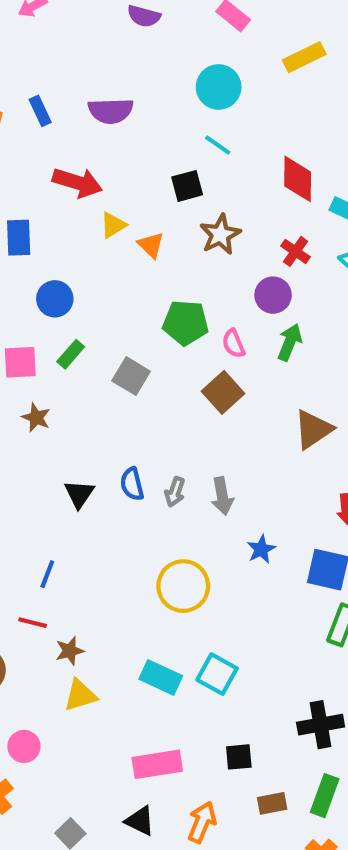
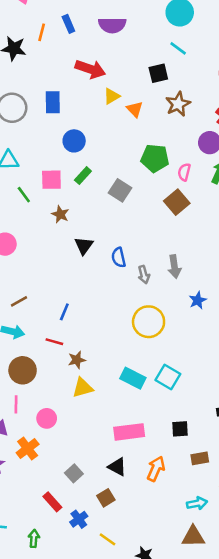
pink semicircle: (234, 344) -> (184, 172), turned 36
gray arrow: (175, 492) -> (144, 275), moved, turned -36
black triangle: (79, 494) -> (84, 246), moved

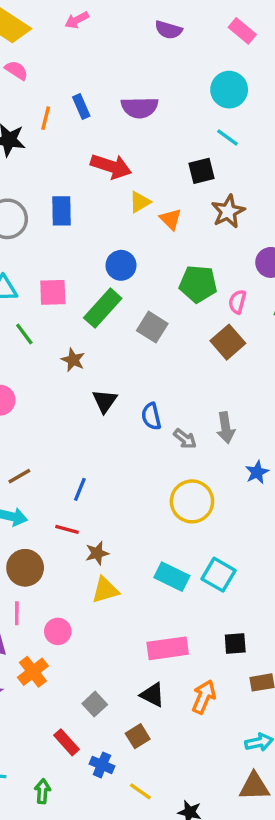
blue circle: (74, 141) -> (121, 265), moved
green rectangle: (83, 176) -> (103, 308), size x1.6
pink square: (51, 180) -> (53, 292), moved
gray arrow: (144, 275) -> (185, 439), turned -36
blue cross: (79, 519) -> (102, 765), turned -30

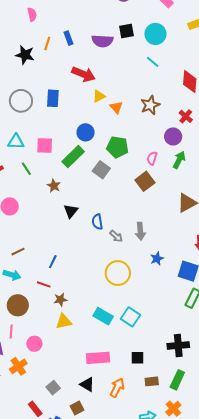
pink semicircle: (16, 70) -> (32, 14), turned 40
black square: (202, 171) -> (127, 31), moved
green pentagon: (198, 284) -> (117, 147), moved

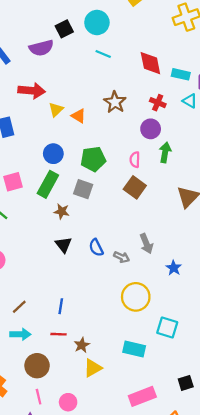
brown star: (54, 186) -> (62, 211), moved
cyan square: (130, 317) -> (167, 328), moved

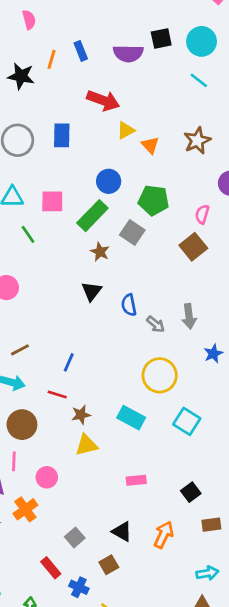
cyan rectangle: (134, 349) -> (131, 418), moved
black square: (186, 383) -> (191, 492), turned -35
pink rectangle: (142, 396) -> (136, 480), moved, size x0.6

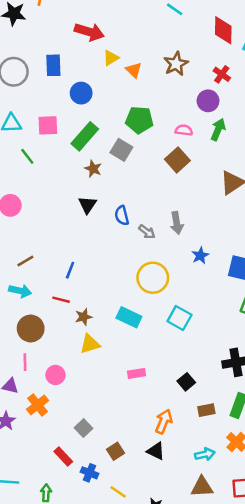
blue circle: (109, 181) -> (81, 93), moved
pink semicircle: (202, 214) -> (184, 130), turned 84
black triangle: (122, 532) -> (156, 451), moved

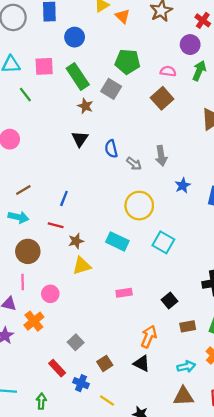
green rectangle: (85, 136) -> (78, 77), turned -75

